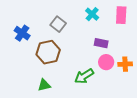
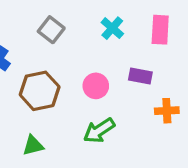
gray square: (58, 24) -> (51, 30), moved
purple rectangle: (101, 43) -> (140, 76), moved
pink circle: (106, 62) -> (96, 86), moved

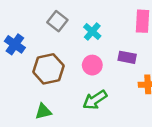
cyan cross: (112, 28) -> (92, 32), moved

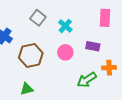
green arrow: (95, 100) -> (87, 80), moved

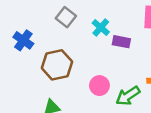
purple rectangle: (93, 46) -> (121, 42), moved
pink circle: (65, 52) -> (99, 86), moved

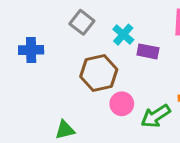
blue cross: (23, 40) -> (31, 50), turned -36
brown hexagon: (57, 65) -> (99, 73), moved

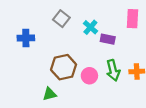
brown hexagon: (99, 73) -> (64, 67), moved
green arrow: (156, 116) -> (113, 70), moved, turned -72

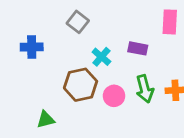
cyan cross: (90, 27) -> (101, 57), moved
green triangle: (50, 94) -> (46, 120), moved

